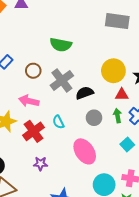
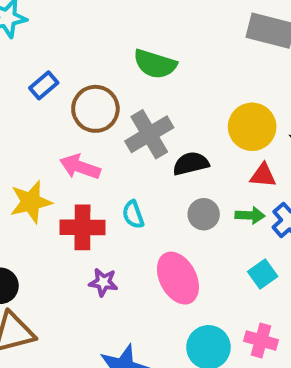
brown circle: (33, 71) -> (95, 109), size x1.5
green arrow: (117, 116) -> (250, 215), turned 96
red cross: (34, 131) -> (82, 227), turned 30
purple star: (41, 164) -> (103, 282), moved

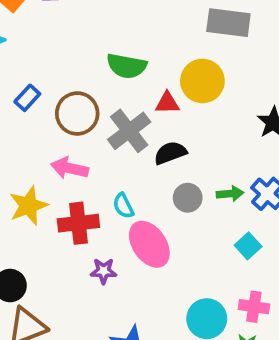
yellow circle: (252, 127) -> (202, 81), moved
red triangle: (263, 175) -> (167, 103), moved
pink ellipse: (178, 278) -> (149, 244), moved

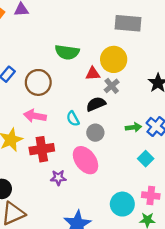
gray cross: (129, 131) -> (112, 86), moved, size x0.6
gray circle: (188, 198) -> (95, 133), moved
cyan semicircle: (123, 206) -> (73, 119), moved

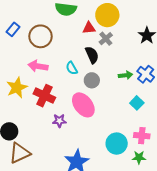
black semicircle: (96, 104) -> (92, 55), turned 90
red cross: (42, 149) -> (44, 96), turned 35

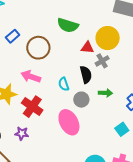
green arrow: (126, 75) -> (105, 93), moved
purple star: (59, 121) -> (22, 133), moved

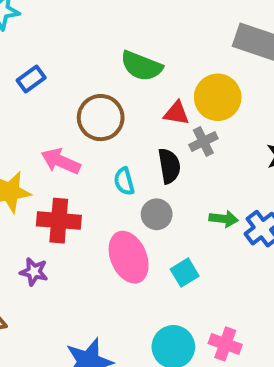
brown circle: (38, 48) -> (101, 118), moved
green arrow: (105, 93) -> (224, 219), moved
red cross: (32, 107) -> (59, 221), turned -35
cyan square: (122, 129) -> (185, 273), moved

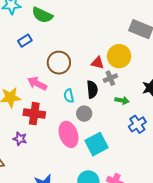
green semicircle: (141, 66) -> (42, 15), moved
green arrow: (224, 219) -> (122, 100), moved
cyan square: (185, 273) -> (96, 144), size x1.6

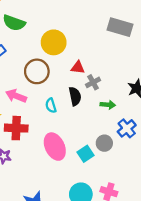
yellow circle: (119, 56) -> (54, 42), moved
gray circle: (84, 114) -> (104, 143), moved
cyan square: (96, 144) -> (85, 154), size x0.7

